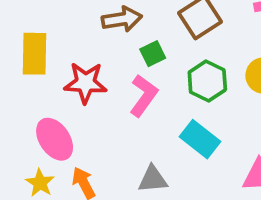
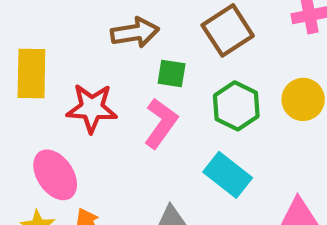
green square: (153, 54) -> (172, 74), turned 35

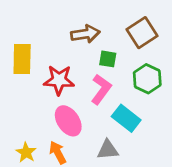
pink ellipse: (55, 175) -> (68, 121), moved
cyan rectangle: (228, 175) -> (126, 118), moved

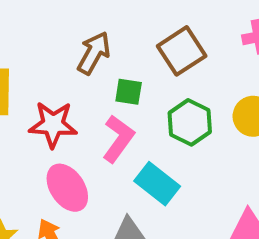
brown arrow: (85, 34) -> (94, 53), turned -52

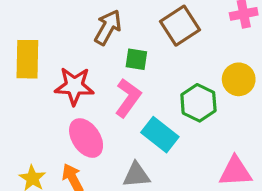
green hexagon: (190, 122) -> (198, 103), moved

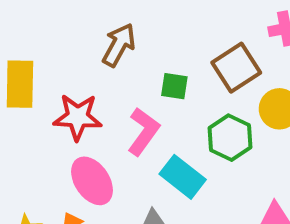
brown square: (180, 26) -> (236, 68), moved
green square: (136, 59) -> (174, 86), moved

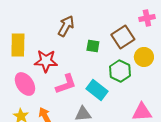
pink L-shape: (143, 131) -> (66, 84), moved, turned 35
pink ellipse: (92, 181) -> (25, 84), moved

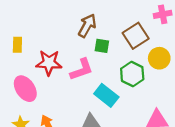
brown arrow: (66, 26) -> (87, 26), moved
yellow rectangle: (18, 45) -> (17, 45), size x0.6
pink L-shape: (66, 84) -> (82, 69), moved

